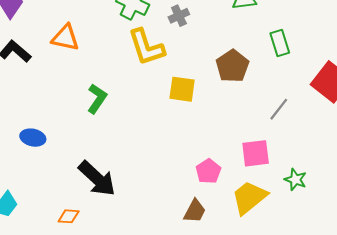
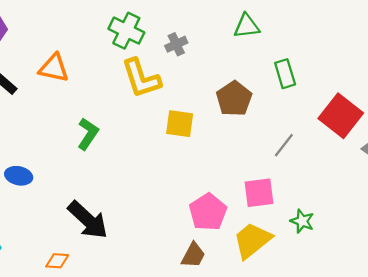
pink pentagon: (208, 171) -> (208, 212), size x1.4

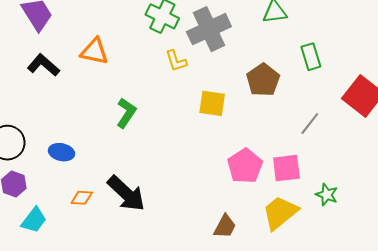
gray cross: (176, 44) -> (209, 29), size x2.0
yellow L-shape: (141, 78) -> (176, 61), size x0.6
pink pentagon: (208, 212) -> (245, 166), moved
orange diamond: (57, 261) -> (82, 198), moved

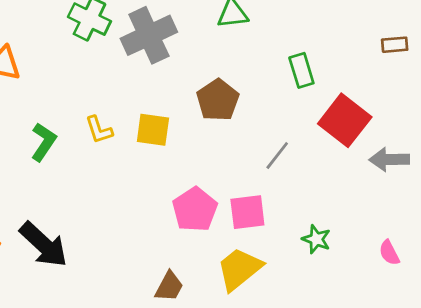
green rectangle: (311, 57) -> (301, 70), moved
yellow L-shape: (176, 61) -> (99, 130), moved
green star: (327, 195) -> (316, 239), moved

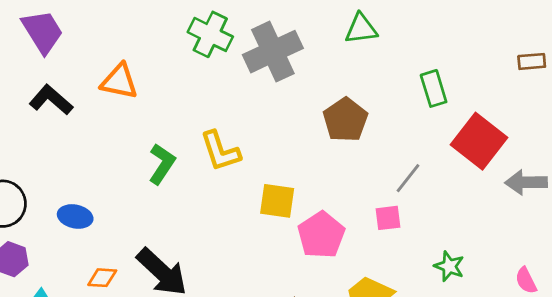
yellow L-shape: (99, 130) -> (220, 151), size x1.4
yellow square: (153, 130) -> (277, 201), moved
pink square: (247, 212) -> (388, 218), moved, size x0.7

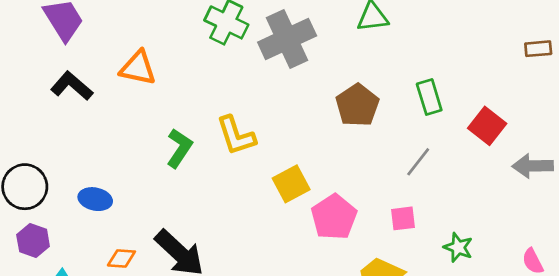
green rectangle: (434, 88) -> (429, 97), moved
red square: (479, 141) -> (487, 126), size x0.7
yellow square: (277, 201) -> (291, 184), turned -36
pink square: (388, 218) -> (403, 218), moved

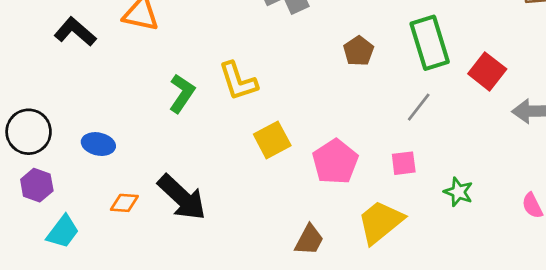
green rectangle: (429, 97) -> (430, 43), size x1.5
brown pentagon: (357, 105) -> (358, 51), size x0.7
yellow square: (291, 184) -> (272, 140), moved

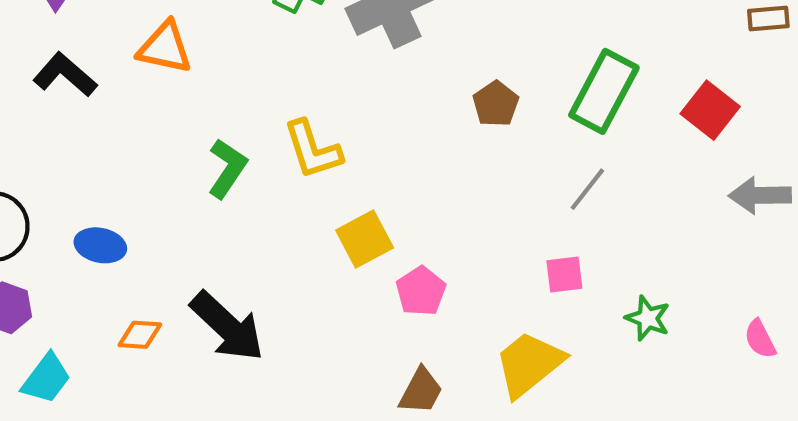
green rectangle: (430, 43) -> (604, 91), turned 45
red square: (487, 71) -> (710, 110), moved
pink pentagon: (335, 162) -> (421, 291), moved, size x0.7

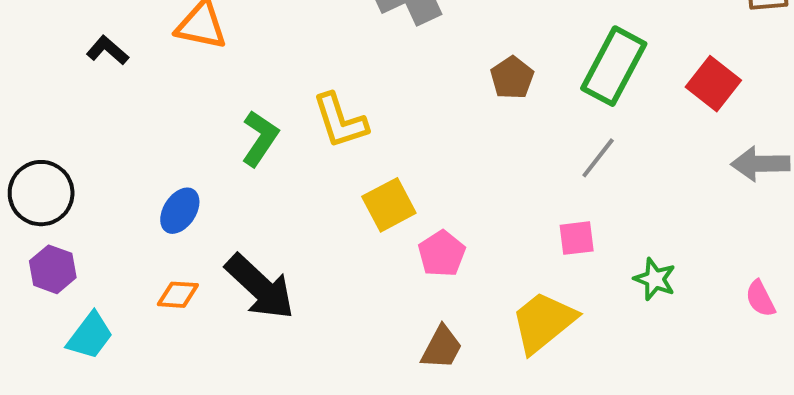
black L-shape: (65, 75) -> (107, 50), size x0.7
blue ellipse: (100, 245) -> (180, 211), moved, turned -69

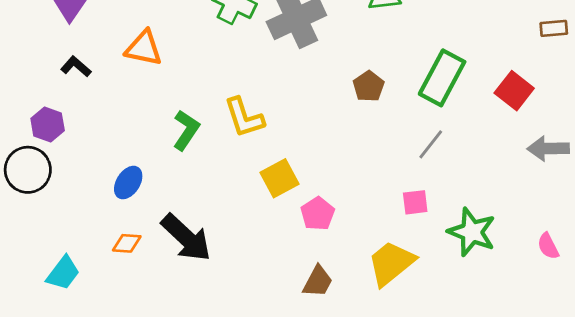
purple hexagon: (53, 269) -> (48, 125), moved
green star: (655, 279) -> (472, 232), size x1.6

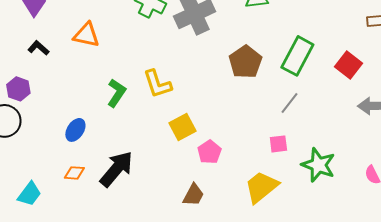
brown pentagon: (369, 86) -> (245, 62), size x1.5
black arrow: (186, 238) -> (116, 169), turned -93
brown trapezoid: (318, 281) -> (193, 195), moved

